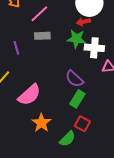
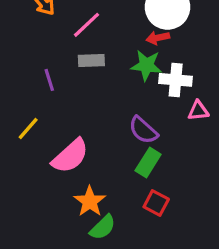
green semicircle: (67, 139) -> (103, 227), moved

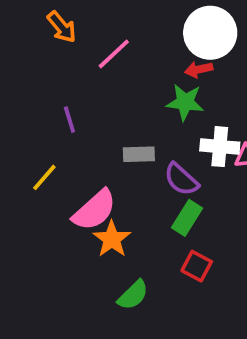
gray rectangle: (91, 60) -> (139, 154), moved
white cross: (176, 80) -> (220, 147), moved
orange star: (90, 201) -> (112, 239), moved

